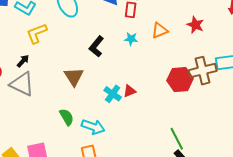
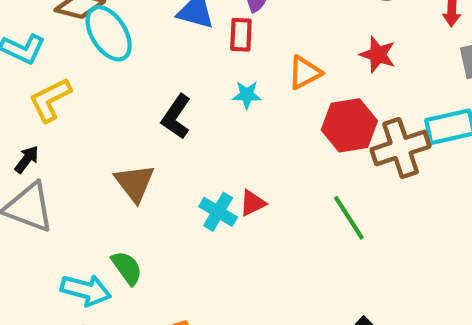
red hexagon: (180, 80) -> (349, 125), moved
cyan arrow: (93, 127) -> (86, 290), moved
green line: (177, 139) -> (349, 218), moved

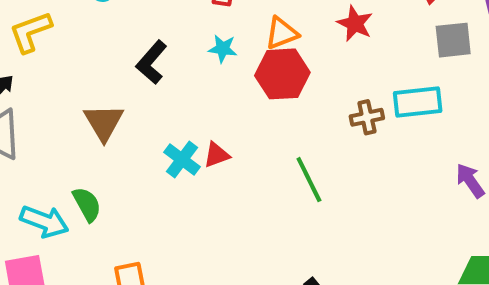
red hexagon: (349, 125) -> (282, 74), moved
brown cross: (401, 148) -> (367, 117), size x0.6

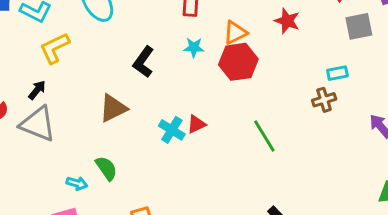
cyan rectangle: (418, 102) -> (337, 73), size x0.6
brown cross: (367, 117) -> (324, 100), moved
brown triangle: (104, 122) -> (113, 108), turned 40
cyan arrow: (44, 221) -> (77, 183), size x0.6

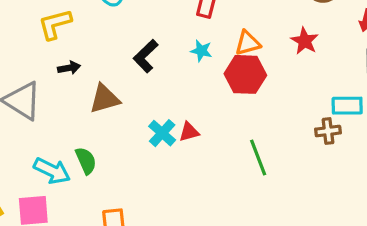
cyan rectangle: (337, 73) -> (347, 106), size x1.4
black arrow: (37, 90) -> (69, 68), moved, turned 30
cyan arrow: (77, 183) -> (52, 171), size x1.6

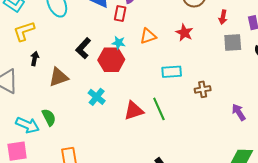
black arrow: (69, 68) -> (35, 59), turned -64
red hexagon: (245, 74) -> (111, 60), moved
cyan rectangle: (347, 106) -> (172, 72), moved
red triangle: (189, 132) -> (134, 111), moved, size x1.5

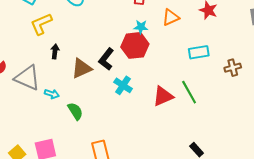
black L-shape: (83, 48) -> (106, 59), moved
cyan arrow: (28, 125) -> (52, 94), moved, size x0.6

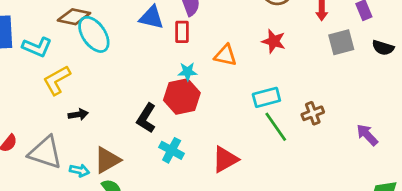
orange triangle: (171, 17) -> (225, 55), turned 42
black arrow: (55, 51) -> (78, 114), turned 80
brown triangle: (82, 68) -> (107, 160), moved
green line: (189, 92) -> (276, 127), moved

